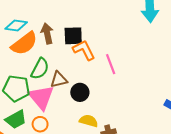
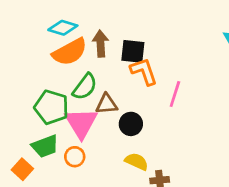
pink line: (111, 64) -> (175, 94), turned 30

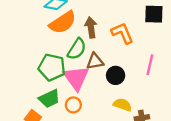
brown arrow: (101, 44) -> (91, 27), moved
black square: (133, 51) -> (154, 14), moved
pink line: (175, 94) -> (150, 65), moved

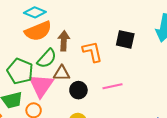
pink line: (150, 65) -> (113, 86), turned 54

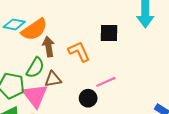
orange semicircle: (38, 31) -> (34, 30), moved
black circle: (78, 90) -> (88, 98), moved

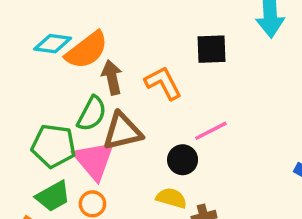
brown triangle: (53, 79) -> (122, 131), size x1.4

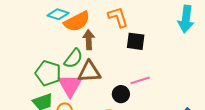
black square: (212, 49) -> (136, 41), moved
orange L-shape: (163, 83) -> (118, 17), moved

